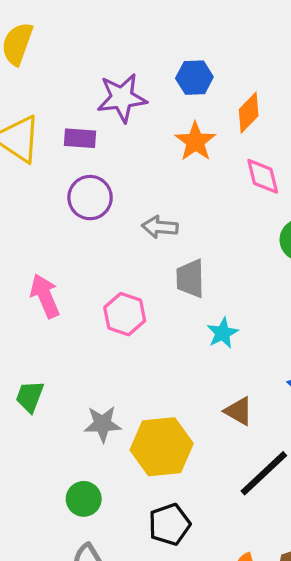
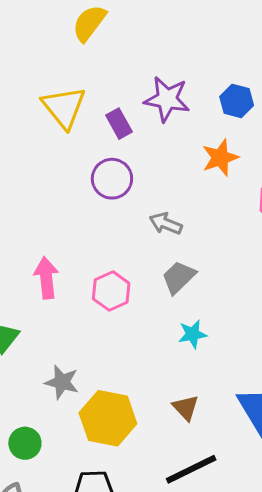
purple rectangle: (80, 138) -> (119, 124), turned 40
gray trapezoid: (190, 279) -> (179, 277), turned 30
pink arrow: (45, 296) -> (46, 278), moved

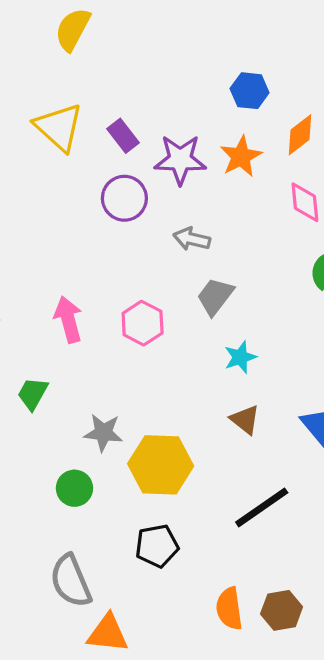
purple star: (167, 99) -> (180, 160), moved
brown triangle: (186, 408) -> (245, 420), moved
green circle: (25, 443) -> (74, 488), moved

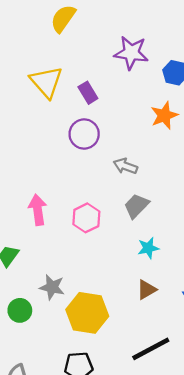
purple star: (180, 160) -> (131, 53), moved
brown triangle: (245, 420) -> (147, 290), turned 45
green circle: (74, 488) -> (20, 310), moved

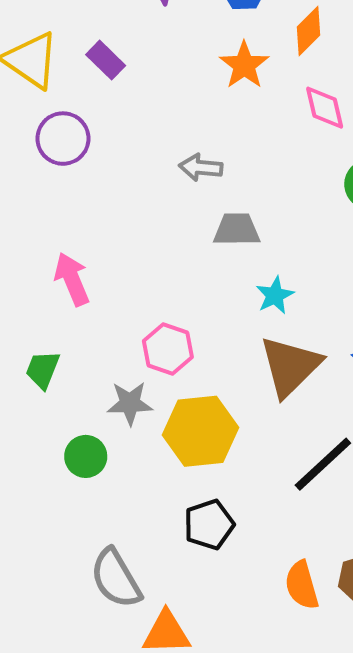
purple circle: (84, 134) -> (63, 139), moved
gray trapezoid: (136, 206) -> (237, 230), turned 60
pink hexagon: (86, 218) -> (168, 349), moved
brown triangle: (147, 290) -> (290, 366), size x1.8

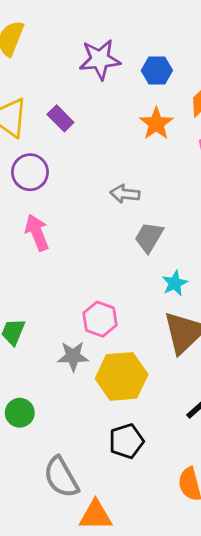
gray trapezoid: (237, 230) -> (149, 237), turned -60
pink arrow: (72, 279) -> (37, 233), moved
green circle: (86, 456) -> (20, 413), moved

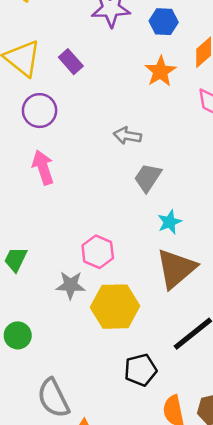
black pentagon: (126, 441) -> (140, 370), moved

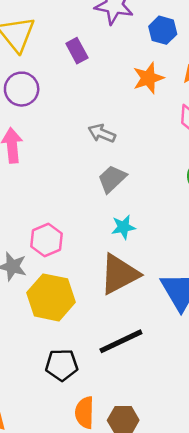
purple rectangle: (71, 62) -> (77, 51), moved

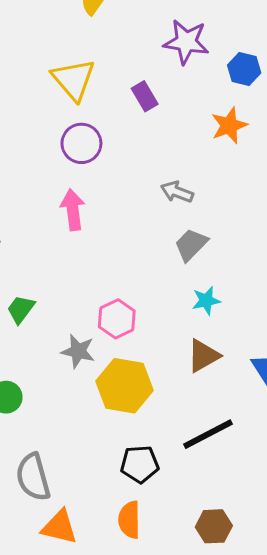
brown triangle: (119, 274) -> (203, 356), size x0.7
orange semicircle: (85, 413) -> (129, 520), moved

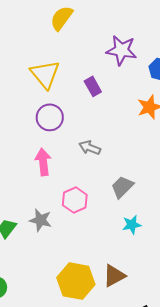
gray arrow: (177, 192) -> (90, 148), moved
pink hexagon: (117, 319) -> (75, 200), moved
gray star: (78, 351) -> (40, 220), moved
brown triangle: (203, 356) -> (114, 276), moved

